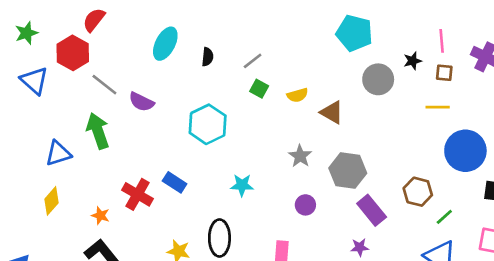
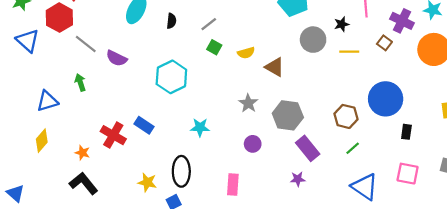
brown square: (444, 73) -> (384, 43), moved, turned 32
yellow line: (438, 107) -> (349, 52), moved
green arrow: (98, 131) -> (80, 82), size x0.6
brown hexagon: (418, 192) -> (346, 116), moved
green line: (444, 217) -> (353, 148), moved

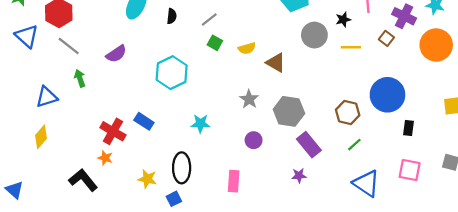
gray line: (86, 44) -> (69, 46), moved
purple semicircle: (117, 58) -> (116, 54), turned -60
orange star: (82, 153) -> (105, 158), moved

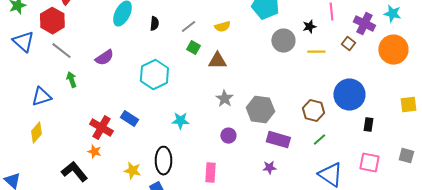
yellow semicircle: (247, 48) -> (222, 27), moved
brown triangle: (276, 63) -> (217, 61), moved, turned -30
purple rectangle: (309, 145) -> (278, 140), turned -35

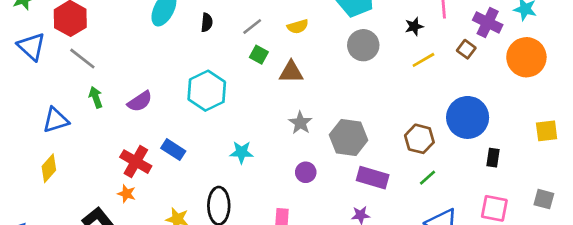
gray circle: (283, 41) -> (363, 45), moved
yellow line: (316, 52) -> (423, 60), turned -30
purple semicircle: (104, 58) -> (140, 101), moved

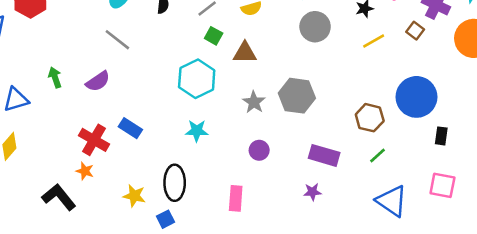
gray line: (82, 59) -> (117, 40), moved
cyan hexagon: (207, 91) -> (197, 79), moved
gray hexagon: (349, 138) -> (297, 96), moved

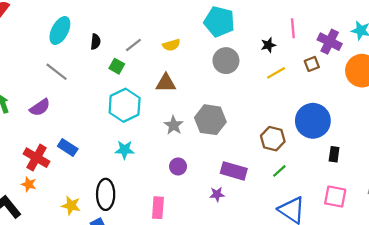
brown square: (415, 31) -> (312, 64), turned 32
green square: (214, 36) -> (117, 66), moved
purple star: (312, 192) -> (217, 194), moved

